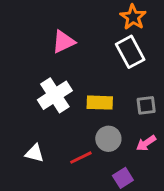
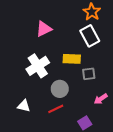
yellow rectangle: (100, 103) -> (72, 59), moved
gray square: (146, 105) -> (89, 74), moved
gray circle: (108, 139) -> (60, 89), moved

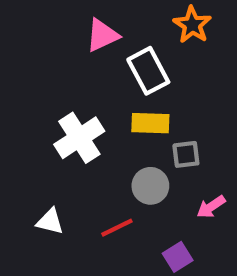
pink triangle: (44, 29) -> (102, 35), moved
white rectangle: (90, 36) -> (148, 71), moved
gray circle: (60, 89) -> (150, 186), moved

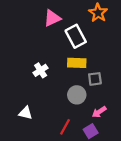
white cross: (79, 138) -> (41, 70), size x0.6
pink arrow: (211, 207) -> (99, 112), moved
red line: (117, 228) -> (65, 127), moved, turned -35

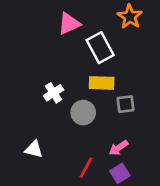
gray circle: (77, 95) -> (83, 113), moved
pink arrow: (99, 112) -> (118, 148), moved

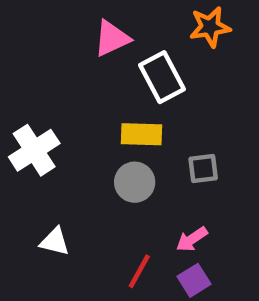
orange star: (130, 17) -> (210, 27), turned 30
yellow rectangle: (102, 83) -> (141, 134), moved
white cross: (54, 93) -> (34, 150), moved, size x1.5

